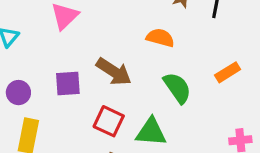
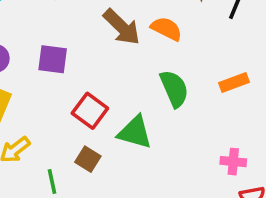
brown arrow: (114, 72) -> (122, 27), moved

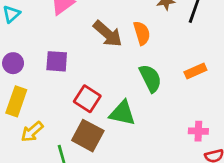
orange semicircle: (166, 29) -> (142, 33), turned 50
brown square: (88, 159) -> (88, 136), size x1.6

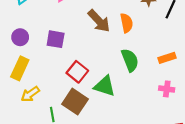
pink cross: (198, 131) -> (167, 89), moved

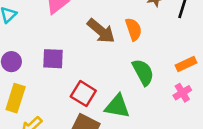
pink cross: (167, 89) -> (182, 93), moved, turned -32

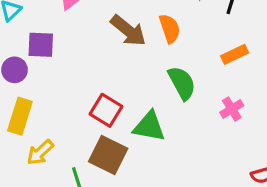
purple square: (53, 59) -> (41, 45), moved
orange rectangle: (186, 64) -> (235, 54), moved

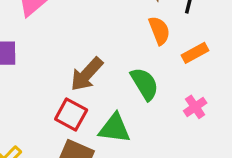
orange semicircle: (170, 28) -> (159, 31), moved
brown arrow: (128, 31) -> (87, 74), moved, turned 96

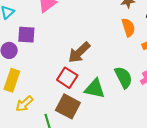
green semicircle: (145, 84) -> (124, 77), moved

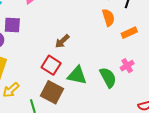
brown arrow: (79, 52) -> (62, 41), size x0.7
green semicircle: (124, 77) -> (108, 78), moved

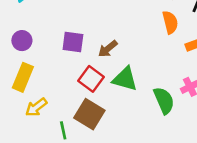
purple square: (12, 25) -> (73, 42), moved
green triangle: (77, 75) -> (125, 79), moved

